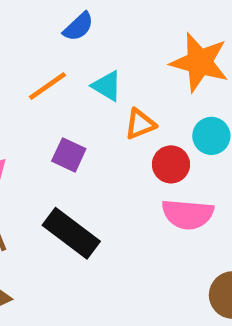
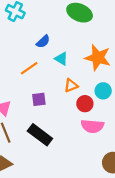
cyan triangle: (107, 86) -> (61, 59), moved
purple square: (69, 155) -> (39, 99), turned -32

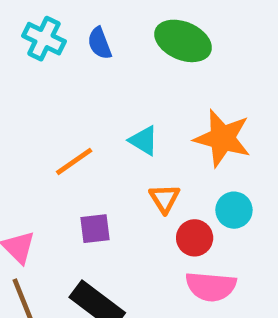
blue semicircle: (43, 42) -> (100, 43), moved, turned 112
orange triangle: (71, 85) -> (164, 198), turned -40

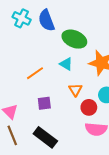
green ellipse: (183, 41) -> (74, 39), moved
blue semicircle: (100, 43) -> (46, 20), size x1.5

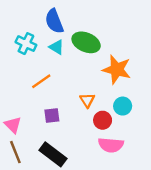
cyan cross: (22, 18) -> (26, 44), moved
cyan triangle: (66, 64) -> (57, 47), moved

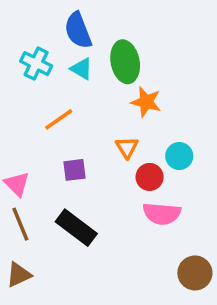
green ellipse: (86, 42) -> (125, 62), turned 56
orange star: (117, 69) -> (146, 102), moved, size x0.7

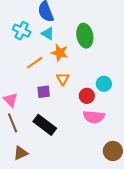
green ellipse: (125, 62) -> (85, 36), moved
orange star: (146, 102) -> (60, 53), moved
orange triangle: (127, 147) -> (63, 79), moved
brown triangle: (19, 275) -> (21, 153), moved

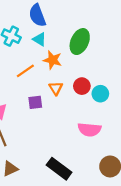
green ellipse: (85, 36) -> (80, 42), turned 35
red circle: (87, 96) -> (82, 86), moved
black rectangle: (45, 125) -> (59, 169), moved

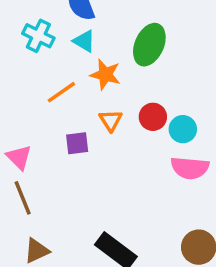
pink semicircle: (89, 130) -> (190, 168), moved

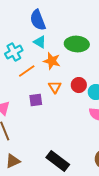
cyan cross: (38, 36) -> (14, 52), moved, turned 36
green ellipse: (149, 45) -> (77, 44), turned 70

